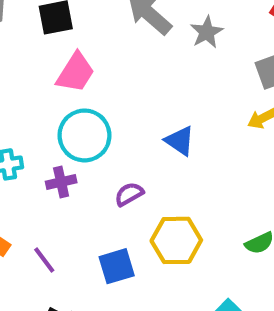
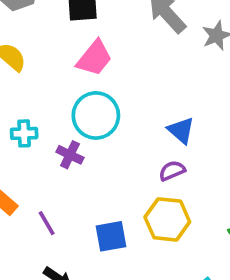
purple cross: (61, 182) -> (70, 155), turned 32
purple semicircle: (129, 194) -> (172, 171), moved

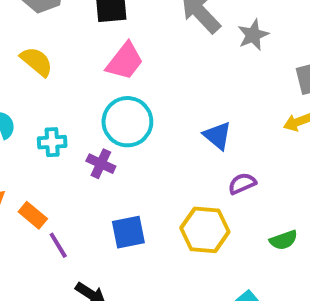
purple semicircle: (172, 171) -> (242, 184), moved
purple line: (47, 223) -> (58, 245), moved
blue square: (111, 236) -> (128, 232), moved

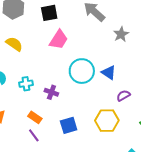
gray star: (253, 35) -> (121, 34), moved
cyan circle: (127, 122) -> (82, 71), moved
orange rectangle: (33, 215) -> (35, 117), moved

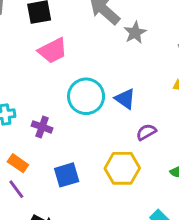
gray star: (121, 34) -> (135, 33), moved
pink trapezoid: (59, 40) -> (53, 51), turned 30

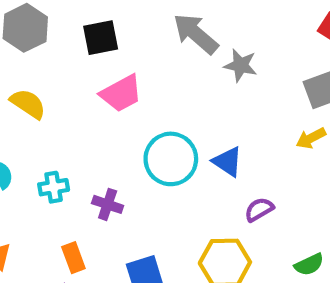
gray star: (135, 33) -> (241, 65), turned -30
orange rectangle: (18, 163) -> (73, 258), turned 36

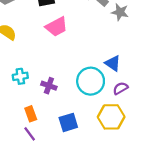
cyan circle: (171, 159) -> (91, 81), moved
purple semicircle: (259, 209) -> (120, 88), moved

